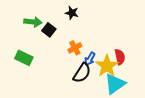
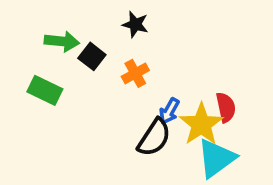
orange cross: (75, 48) -> (135, 73), moved
green rectangle: (24, 58) -> (45, 90), moved

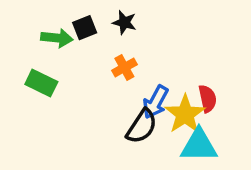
black square: (92, 56) -> (85, 28), moved, turned 30
blue arrow: (169, 111) -> (156, 102), size x1.4
cyan triangle: (216, 158) -> (199, 145), turned 36

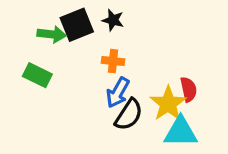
black square: (85, 28) -> (77, 25), size x1.5
orange cross: (124, 67) -> (113, 61), turned 35
blue arrow: (156, 102) -> (118, 93), moved

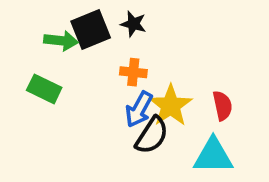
yellow star: (168, 104) -> (170, 106), moved

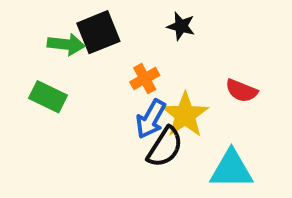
black star: (133, 24) -> (181, 26), moved
orange cross: (133, 72) -> (145, 79), turned -35
red semicircle: (222, 106) -> (241, 91), moved, turned 124

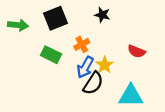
green arrow: (66, 44) -> (18, 25), moved
green rectangle: (48, 97) -> (51, 55), moved
yellow star: (185, 115) -> (105, 65), size x0.7

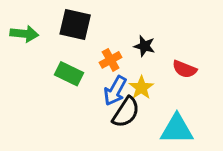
black star: (102, 15) -> (144, 46), moved
black square: (56, 18) -> (75, 24), turned 35

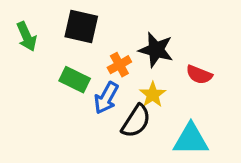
green arrow: (24, 34) -> (27, 36), turned 60
black star: (144, 46) -> (156, 50), size x1.5
blue arrow: (115, 91) -> (106, 98), moved

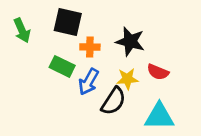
orange cross: (119, 65) -> (90, 47), moved, turned 30
red semicircle: (199, 75) -> (158, 72), moved
yellow star: (153, 95) -> (127, 79), turned 30

